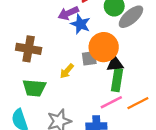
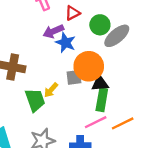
green trapezoid: (34, 88) -> (35, 100), moved, turned -115

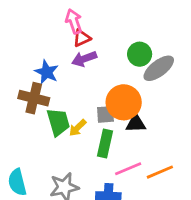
red triangle: (73, 13) -> (82, 38), moved
blue star: (66, 43) -> (47, 72), moved
green trapezoid: (35, 100) -> (58, 122), moved
green rectangle: (102, 100) -> (105, 144), moved

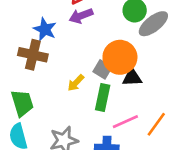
gray square: (105, 114) -> (103, 69), turned 36
green trapezoid: (58, 122) -> (22, 103), moved
orange line: (160, 172) -> (156, 124), turned -30

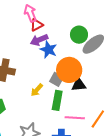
blue star: (45, 29) -> (48, 50), moved
pink line: (125, 122) -> (75, 118), turned 30

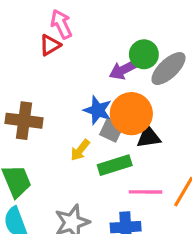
red triangle: (37, 25) -> (50, 45), moved
purple arrow: (39, 40) -> (124, 70), moved
blue star: (48, 50) -> (98, 110), moved
green rectangle: (57, 100) -> (115, 165), turned 66

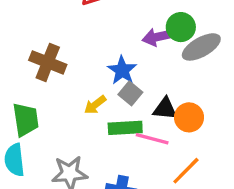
orange circle: (131, 114) -> (189, 117), moved, size x0.7
pink line: (146, 192) -> (152, 139), moved

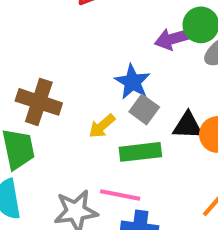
brown cross: (48, 62) -> (39, 102), moved
pink line: (152, 139) -> (120, 195), moved

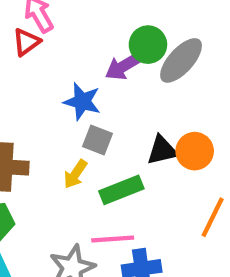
blue star: (132, 82) -> (82, 102), moved
gray square: (144, 109) -> (98, 140), moved

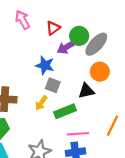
red triangle: (26, 42) -> (53, 28), moved
orange circle: (195, 151) -> (100, 72), moved
pink line: (113, 239) -> (78, 134), moved

